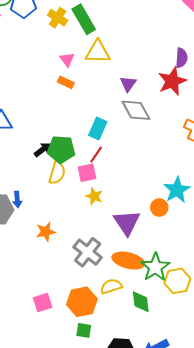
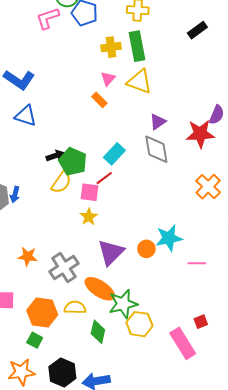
yellow cross: (58, 18) -> (111, 47), moved, turned 30
orange star: (46, 232) -> (28, 256), moved

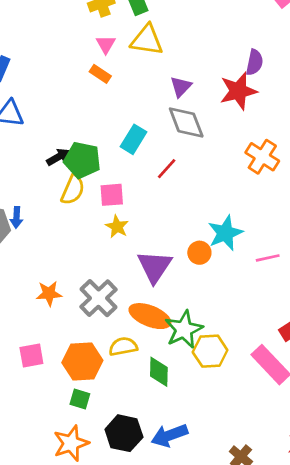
red line: (104, 178) -> (167, 169), moved

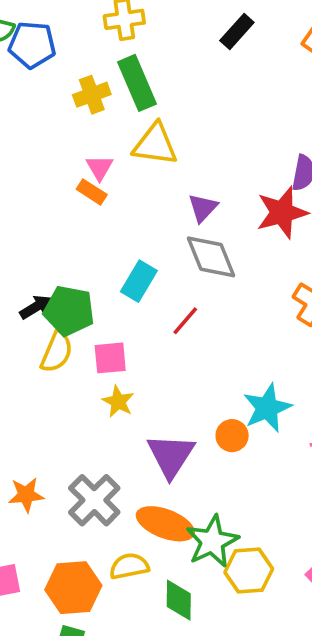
pink triangle: (106, 44) -> (100, 168), moved

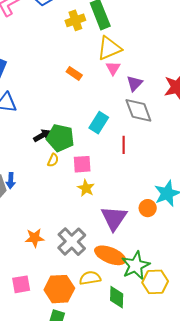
yellow triangle: (155, 144) -> (109, 48), turned -32
pink triangle: (100, 168) -> (113, 68), moved
red line: (185, 321) -> (124, 145), turned -42
yellow semicircle: (57, 352) -> (53, 160), size x0.6

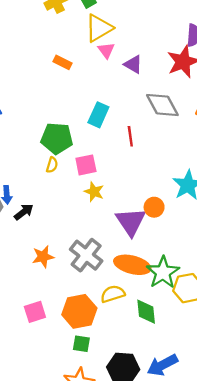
purple triangle: (135, 83) -> (133, 64), turned -36
gray diamond: (138, 110) -> (162, 105), moved
black arrow: (42, 136) -> (24, 212), moved
orange circle: (148, 208) -> (154, 207), moved

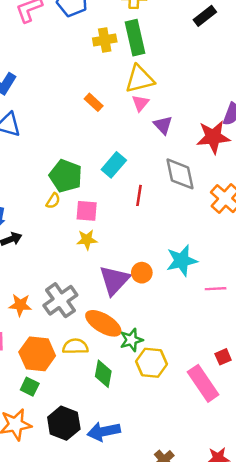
yellow star: (94, 192) -> (87, 240), turned 30
orange star: (43, 257) -> (20, 305), moved
green star: (163, 272) -> (131, 340), size x0.7

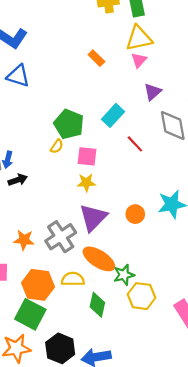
purple triangle: (163, 125) -> (153, 92), moved, turned 30
red line: (139, 195) -> (135, 144), turned -54
purple triangle: (114, 280) -> (93, 218), moved
green square: (30, 387) -> (30, 314), size x1.8

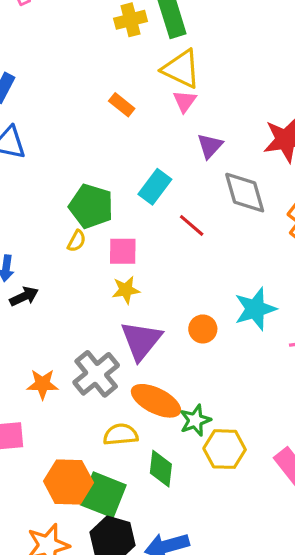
yellow triangle: (139, 38) -> (181, 69), turned 44
orange hexagon: (38, 285) -> (68, 482), moved
green square: (30, 314) -> (103, 495), moved

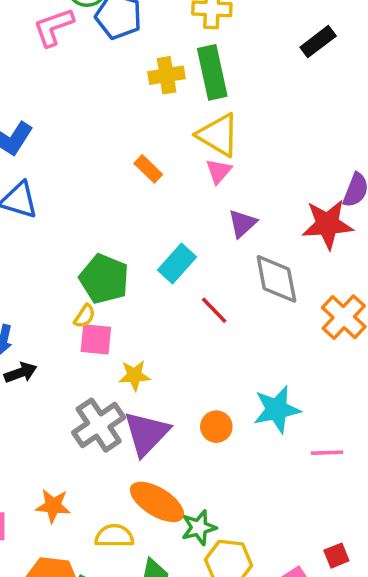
pink square: (123, 251) -> (96, 339), moved
gray cross: (96, 374) -> (99, 425), moved
orange star: (43, 384) -> (53, 506), moved

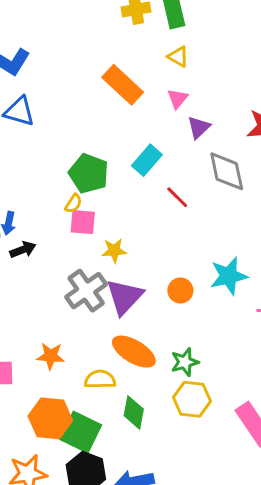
yellow triangle: (218, 135) -> (178, 57), size x0.6
orange rectangle: (148, 169) -> (123, 85), size x1.8
pink triangle: (219, 171) -> (178, 99), moved
green star: (199, 528) -> (185, 362), moved

